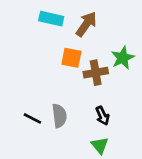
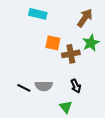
brown arrow: (86, 24) -> (85, 18), moved
gray semicircle: (59, 116) -> (44, 86), turned 96
green triangle: (100, 145) -> (66, 107), moved

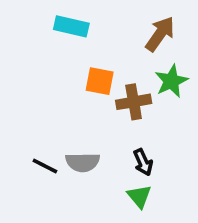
green triangle: (66, 107) -> (139, 196), moved

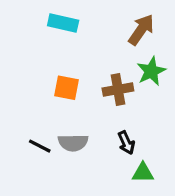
orange square: (100, 81) -> (66, 88), moved
green triangle: (139, 196) -> (143, 173), moved, turned -50

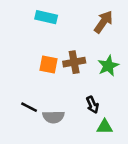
green star: (151, 71) -> (108, 66), moved
brown cross: (118, 90) -> (74, 62), moved
gray semicircle: (73, 143) -> (53, 117), moved

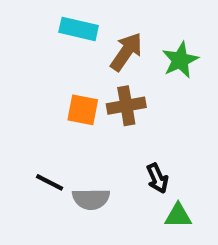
brown arrow: (103, 22) -> (126, 52), moved
green star: (108, 66) -> (180, 60), moved

